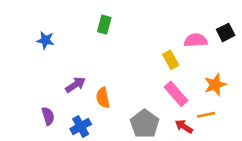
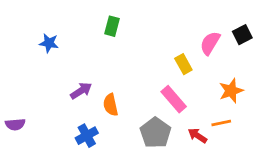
pink semicircle: (196, 40) -> (210, 43), turned -55
pink rectangle: (176, 94) -> (174, 99), moved
purple semicircle: (48, 116) -> (15, 124), moved, turned 102

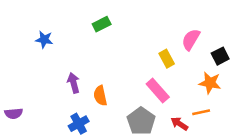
green rectangle: (112, 26) -> (102, 24), turned 48
black square: (242, 35) -> (220, 56), moved
purple arrow: (81, 91) -> (74, 83), turned -72
orange star: (231, 91) -> (210, 83), turned 30

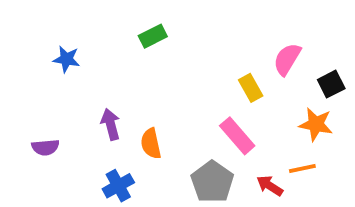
purple semicircle: (14, 113) -> (45, 147), moved

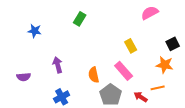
green rectangle: (153, 36) -> (80, 19), turned -32
pink semicircle: (287, 59) -> (150, 13), moved, turned 30
orange semicircle: (151, 144) -> (94, 75), moved

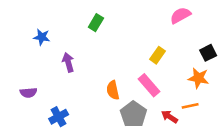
yellow rectangle: (131, 46) -> (157, 55), turned 64
purple arrow: (58, 65) -> (68, 62), moved
blue cross: (62, 97) -> (59, 117), moved

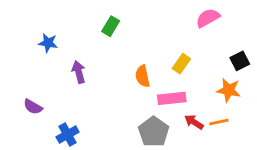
pink rectangle: (149, 85) -> (172, 98), turned -55
orange semicircle: (113, 90) -> (143, 76), moved
purple semicircle: (28, 93) -> (33, 107), turned 35
red arrow: (170, 117) -> (194, 122), moved

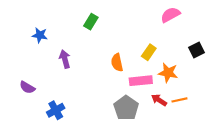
orange star: (229, 90) -> (168, 73), moved

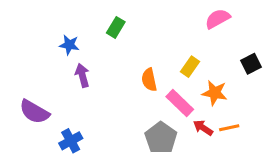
blue star: (40, 35) -> (69, 45), moved
pink rectangle: (141, 81) -> (180, 103), turned 50
purple semicircle: (27, 87) -> (34, 112), size x1.5

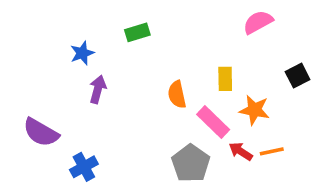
green rectangle: (116, 27) -> (137, 32), turned 42
blue star: (69, 45) -> (82, 53), turned -30
yellow rectangle: (190, 67) -> (225, 79), turned -36
purple arrow: (82, 75) -> (98, 89), turned 30

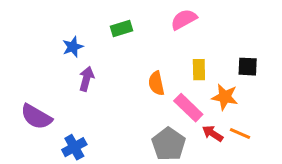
pink semicircle: (258, 22) -> (184, 19), moved
black square: (298, 76) -> (248, 67), moved, turned 30
orange line: (272, 151) -> (240, 133), turned 35

